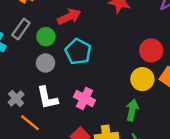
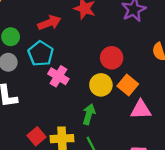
red arrow: (69, 17) -> (49, 23), moved
pink cross: (84, 98) -> (58, 76), moved

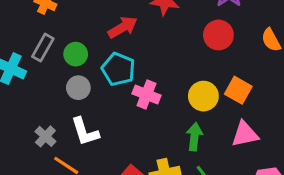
red circle: (112, 58) -> (218, 35), moved
pink triangle: (141, 110) -> (245, 134), moved

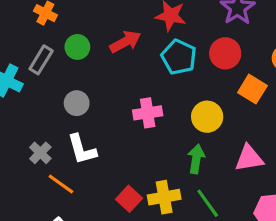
green circle: (76, 54) -> (77, 47), moved
cyan pentagon: (118, 69) -> (179, 57), moved
orange square: (238, 90) -> (252, 89), moved
pink cross: (146, 94) -> (148, 113), turned -32

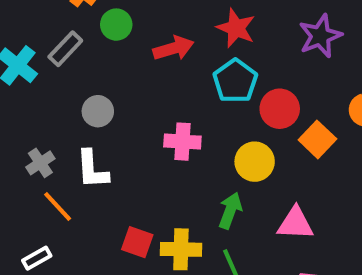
green circle: (77, 47) -> (116, 25), moved
red circle: (225, 53) -> (280, 109), moved
red square: (129, 199) -> (137, 242), turned -35

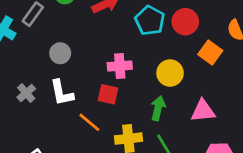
red circle: (280, 109) -> (185, 22), moved
orange line: (58, 206) -> (89, 122), moved
red square: (137, 242) -> (108, 94), moved

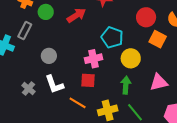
cyan pentagon: (150, 21) -> (112, 37), moved
red circle: (185, 22) -> (146, 17), moved

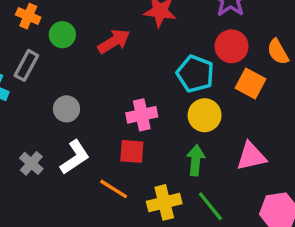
cyan pentagon: (112, 37) -> (195, 74), moved
white L-shape: (54, 84) -> (75, 157), turned -105

